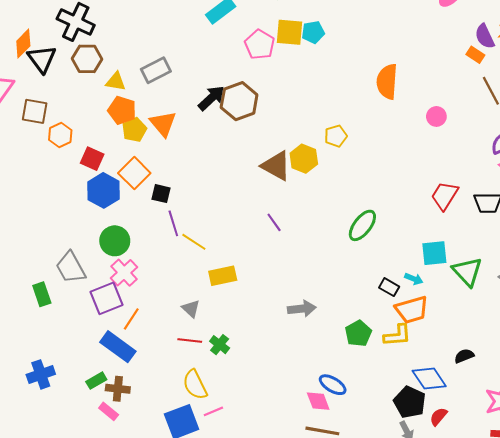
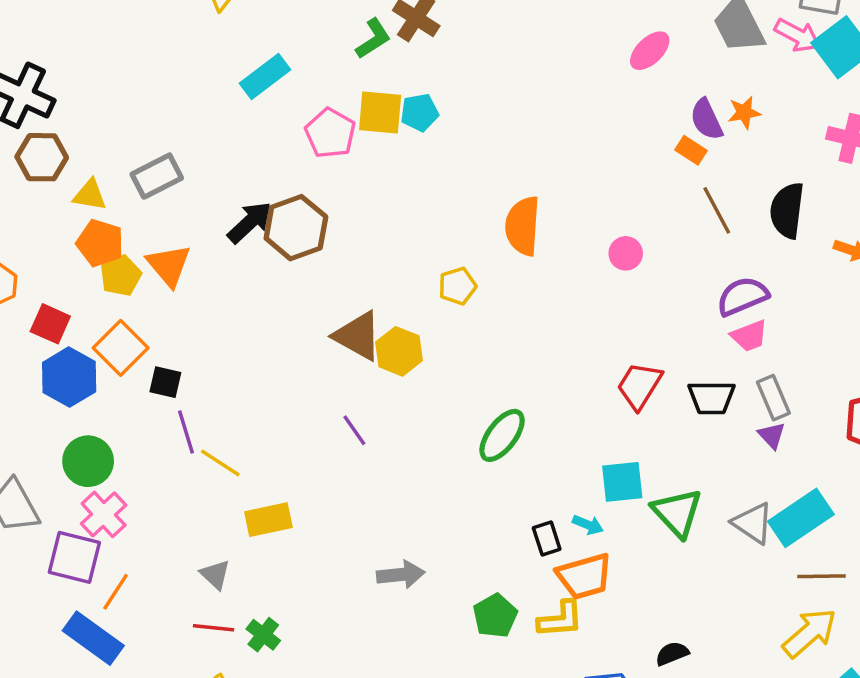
orange semicircle: (387, 82) -> (523, 226), moved
yellow hexagon: (304, 159) -> (399, 351), moved
black rectangle: (389, 287) -> (547, 538), turned 42
purple square: (107, 298) -> (74, 557), turned 36

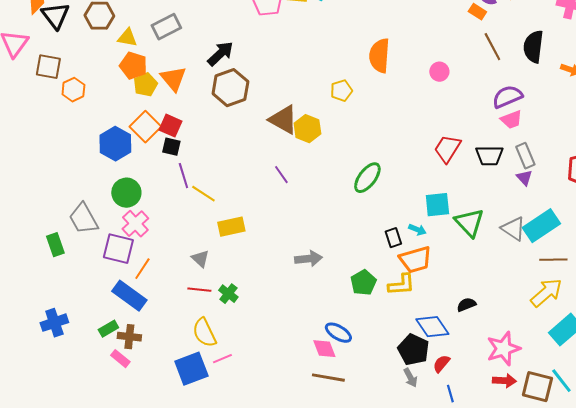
brown hexagon: (296, 228) -> (230, 88), moved
red square: (50, 324) -> (170, 126), moved

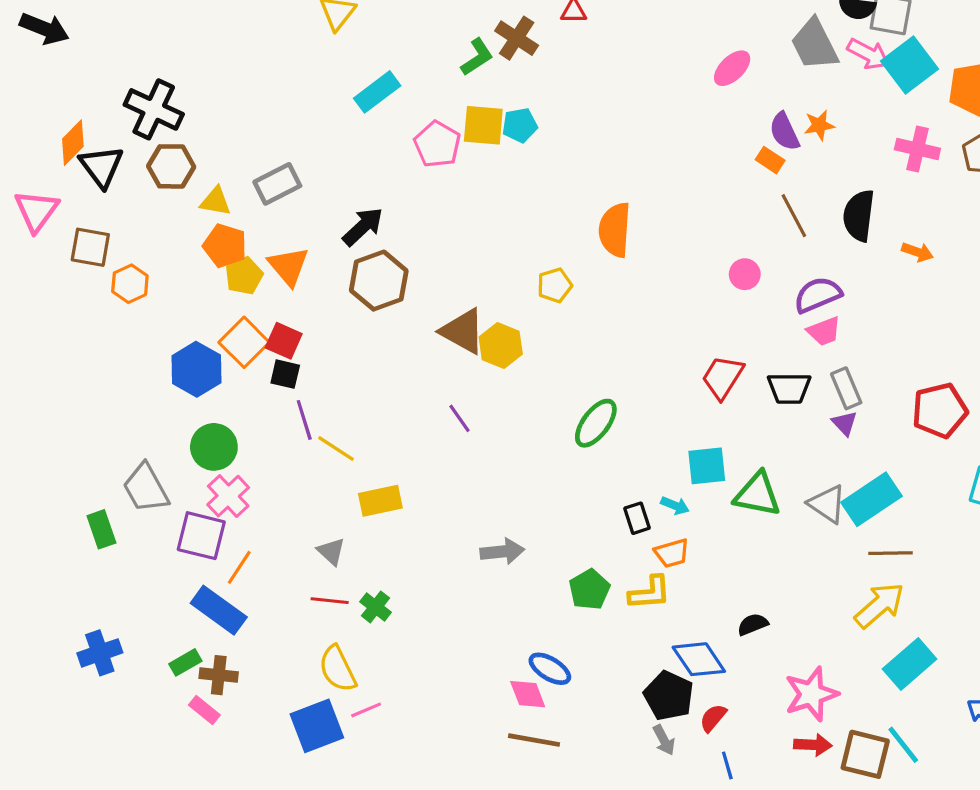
pink circle: (439, 72) -> (745, 274), moved
green triangle: (469, 223) -> (757, 494), turned -36
orange trapezoid: (415, 260) -> (672, 553), size x0.7

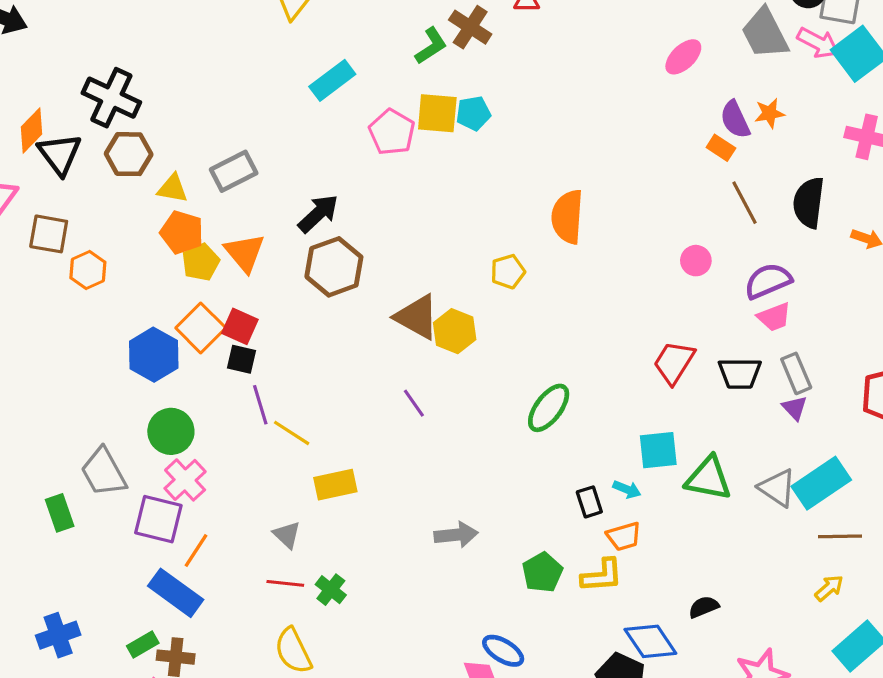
yellow arrow: (879, 605) -> (829, 588), size x0.6

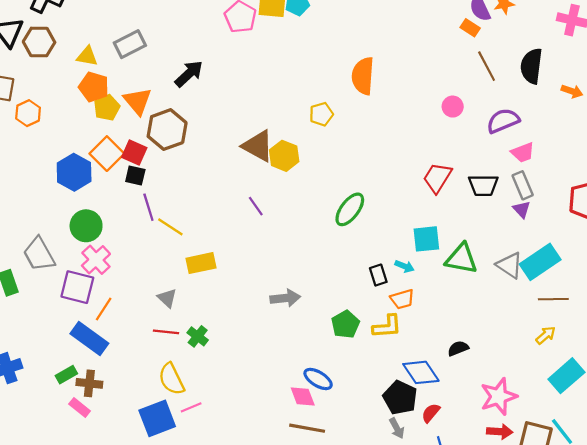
brown hexagon: (129, 154) -> (39, 42), moved
brown hexagon: (334, 267) -> (167, 130), moved
pink trapezoid: (774, 317) -> (523, 153), moved

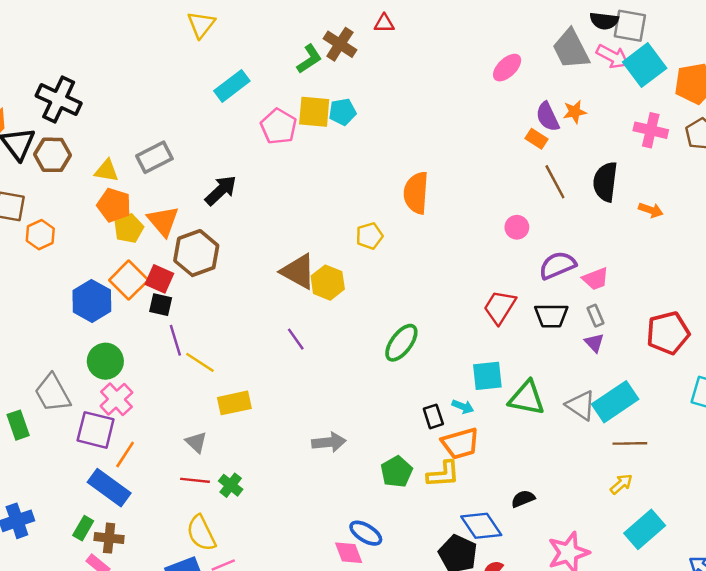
purple semicircle: (503, 121) -> (557, 265), moved
gray rectangle: (523, 185) -> (595, 316), size x0.7
orange trapezoid: (402, 299) -> (460, 443), size x1.4
green rectangle: (66, 375) -> (83, 528), turned -30

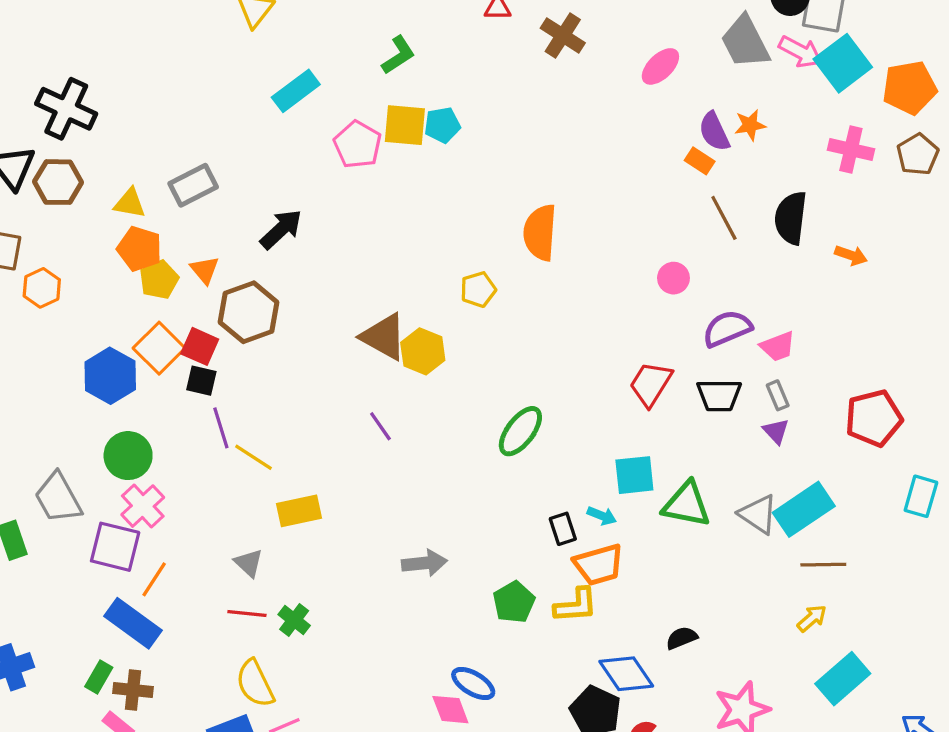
brown cross: (340, 44) -> (563, 36), moved
orange triangle: (163, 221) -> (205, 270), size x0.7

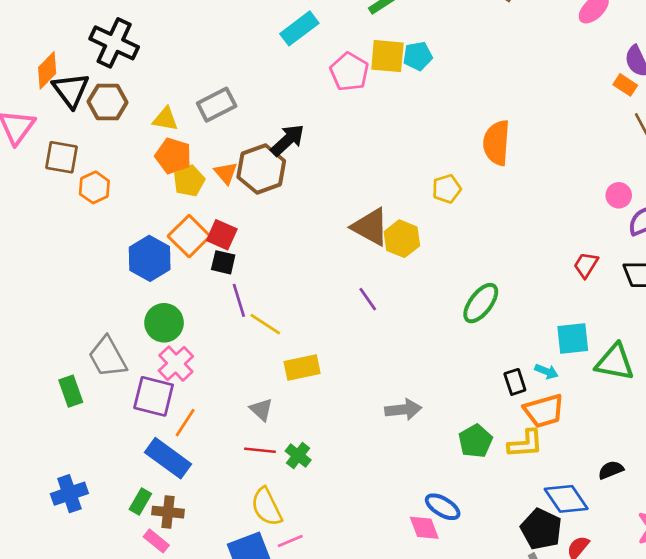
pink circle: (673, 278) -> (619, 195), moved
brown hexagon: (249, 312) -> (261, 169), moved
red trapezoid: (651, 384) -> (586, 265), size x0.7

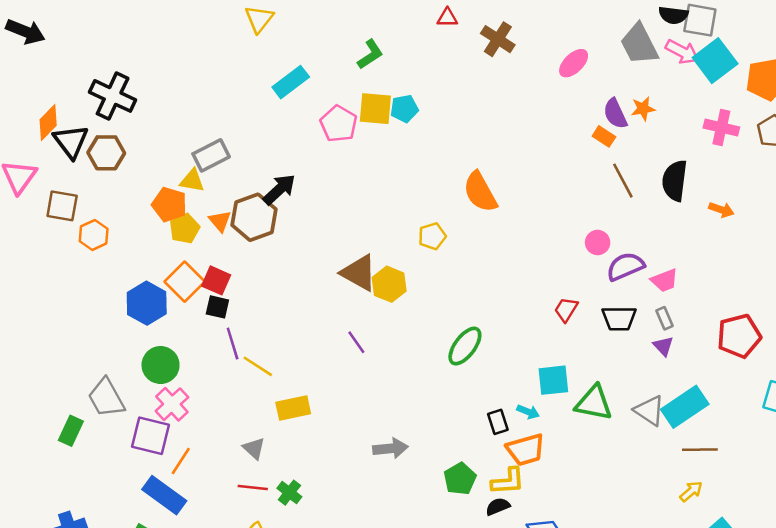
yellow triangle: (165, 119) -> (192, 181), moved
orange semicircle: (497, 143) -> (480, 192), turned -33
green rectangle: (71, 391) -> (71, 431), turned 44
black semicircle: (611, 470) -> (498, 506), moved

